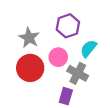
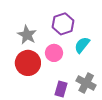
gray cross: (78, 73) -> (86, 83), moved

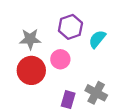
gray star: (27, 35) -> (30, 39), turned -30
cyan semicircle: (82, 45) -> (97, 39), moved

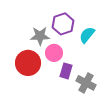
gray star: (30, 39) -> (40, 36), moved
purple rectangle: (68, 100) -> (66, 71), moved

